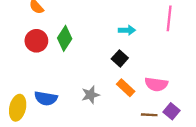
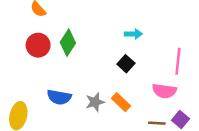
pink line: (169, 18) -> (178, 61), moved
orange rectangle: (126, 88) -> (121, 102), moved
blue semicircle: (46, 98) -> (59, 97), moved

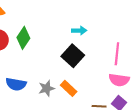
black square: (126, 64) -> (73, 56), size x1.5
pink semicircle: (164, 91) -> (119, 80), moved

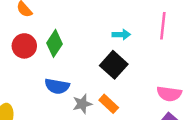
pink line: (117, 54) -> (163, 26), moved
blue semicircle: (16, 84) -> (57, 86), moved

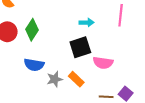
black square: (114, 65) -> (80, 47), turned 30
pink semicircle: (169, 94) -> (103, 63), moved

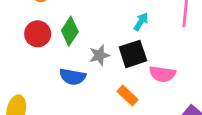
cyan arrow: (87, 23) -> (141, 22), turned -56
gray star: (55, 79) -> (99, 55), moved

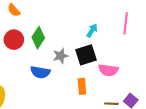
orange rectangle: (128, 96) -> (82, 86), turned 42

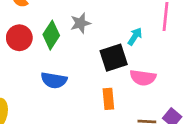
cyan arrow: (92, 30) -> (135, 36), moved
gray star: (61, 56) -> (80, 23), moved

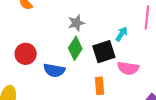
green diamond: (51, 35) -> (75, 48), moved
red circle: (19, 38) -> (26, 54), moved

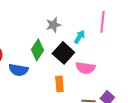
gray star: (76, 23) -> (53, 25), moved
black square: (104, 52) -> (63, 53), turned -30

